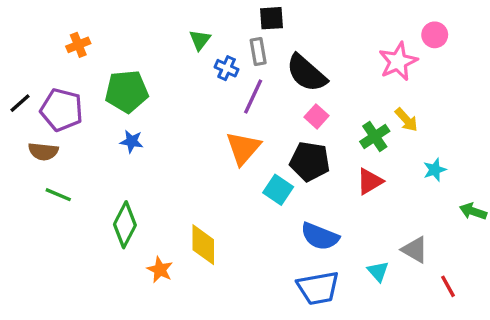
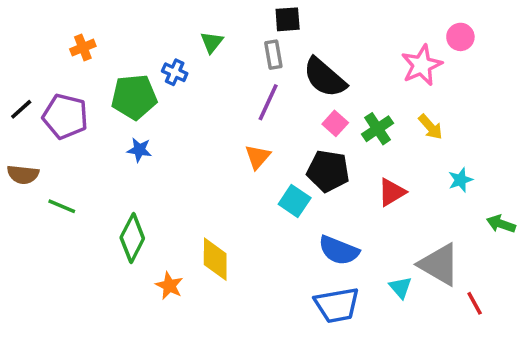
blue cross: (227, 68) -> (175, 72), moved
green cross: (375, 136) -> (378, 129), moved
orange triangle: (243, 148) -> (258, 157), size x0.7
brown semicircle: (43, 151) -> (23, 175), moved
gray triangle: (415, 250) -> (439, 264), size x1.5

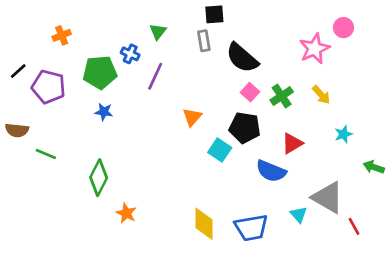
purple line: (268, 102) -> (155, 76), moved
black line: (21, 109) -> (18, 71), moved
blue semicircle: (339, 250) -> (271, 171), moved
yellow diamond: (215, 259) -> (204, 224), moved

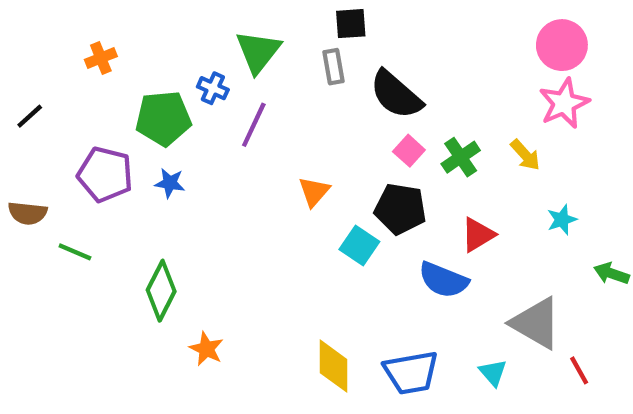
pink circle: (343, 28) -> (562, 45), size x1.5
green triangle: (158, 32) -> (258, 52), size x1.6
pink star: (315, 49) -> (564, 103), moved
purple pentagon: (49, 87) -> (105, 174), moved
cyan triangle: (299, 215) -> (493, 373), moved

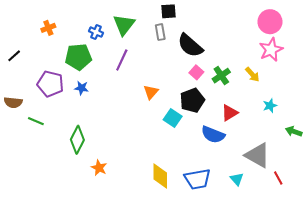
blue cross: (213, 88) -> (96, 32), moved
black pentagon: (400, 209) -> (192, 100), turned -30

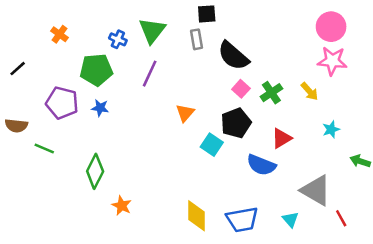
orange cross: (48, 28) -> (59, 34), turned -32
pink star: (271, 50) -> (332, 61), turned 30

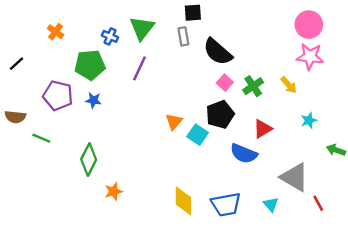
orange triangle: (185, 113) -> (174, 122), moved
orange star: (122, 206) -> (114, 191), turned 30

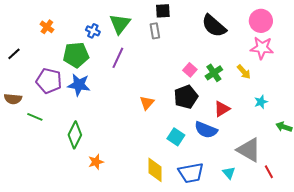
black semicircle: (218, 52) -> (214, 26), moved
blue star: (93, 100) -> (79, 85), size x1.6
cyan square: (198, 135) -> (176, 137), moved

